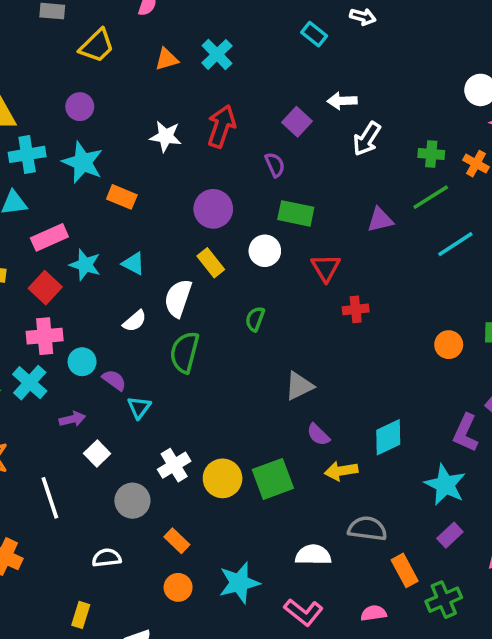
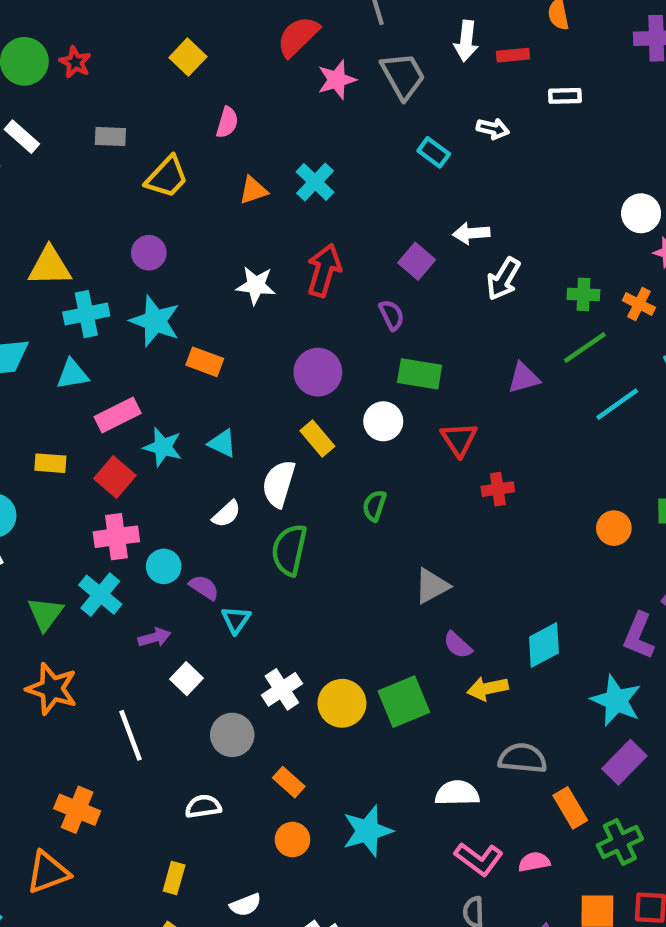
purple rectangle: (450, 535) -> (624, 762), size x1.4
pink L-shape: (304, 612) -> (479, 859), moved

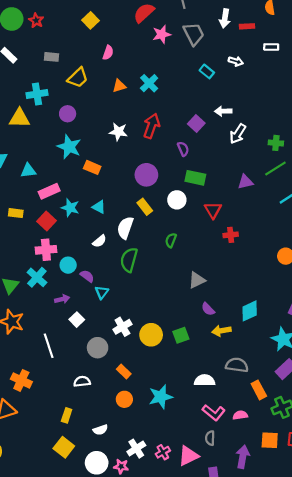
cyan cross: (86, 314) -> (37, 94), moved
green square: (404, 702) -> (181, 335), size x0.7

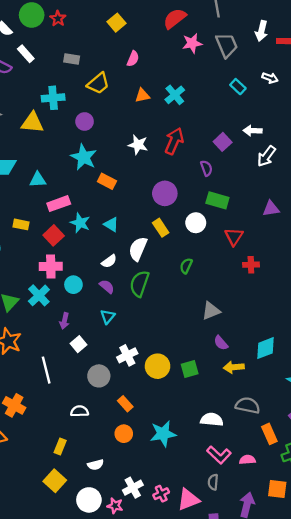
purple semicircle: (87, 276) -> (107, 286), moved
purple arrow: (62, 299) -> (64, 321), turned 112

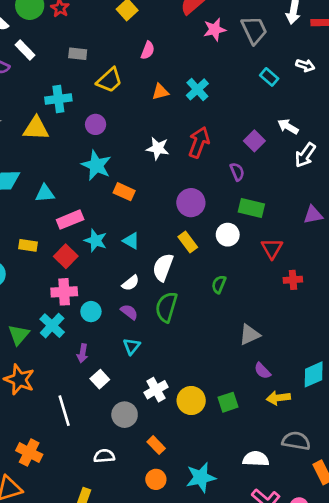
white arrow: (253, 131) -> (288, 127), turned 30

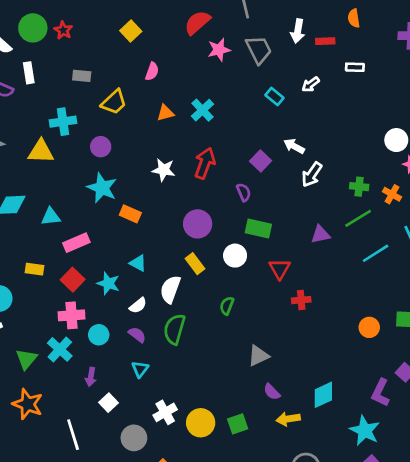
white rectangle: (25, 50) -> (29, 73), turned 36
white arrow: (305, 65) -> (311, 84), turned 126
cyan star: (96, 241) -> (108, 283), moved

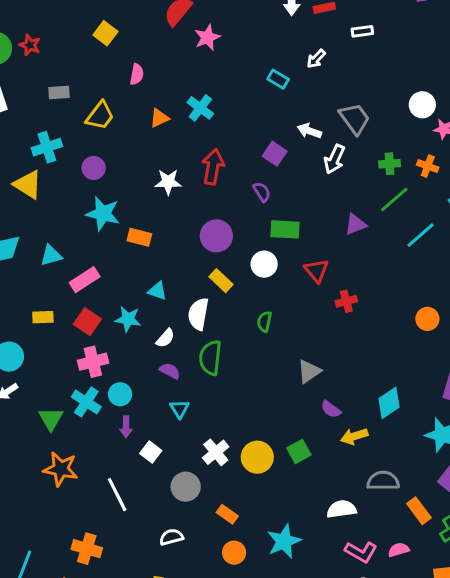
gray trapezoid: (259, 50) -> (355, 119), moved
yellow triangle: (41, 151) -> (28, 185), turned 40
cyan circle: (99, 335) -> (120, 394), moved

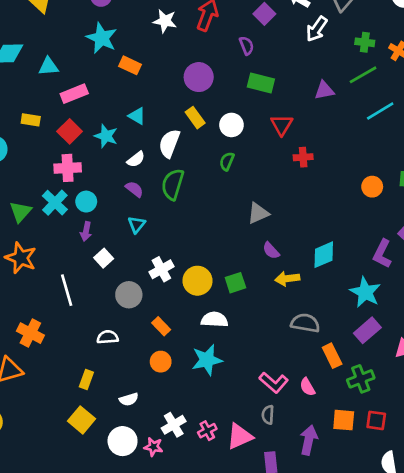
white circle: (264, 264) -> (231, 125), moved
white semicircle: (342, 509) -> (214, 320), moved
pink semicircle: (399, 550) -> (307, 387), turned -114

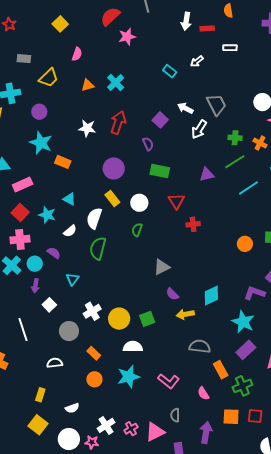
purple semicircle: (134, 189) -> (54, 253), moved
purple L-shape: (382, 254) -> (254, 293), turned 85
pink L-shape: (274, 382) -> (168, 381), moved

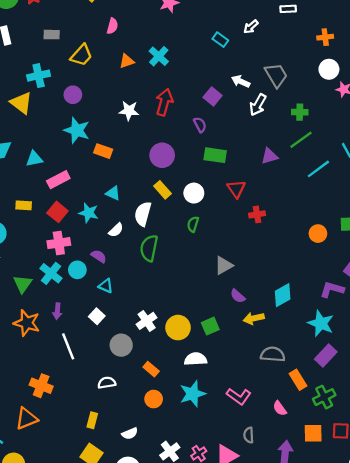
orange cross: (260, 143) -> (325, 37), moved, turned -32
cyan triangle: (73, 279) -> (106, 286), moved, turned -40
purple arrow: (35, 286) -> (57, 311), moved

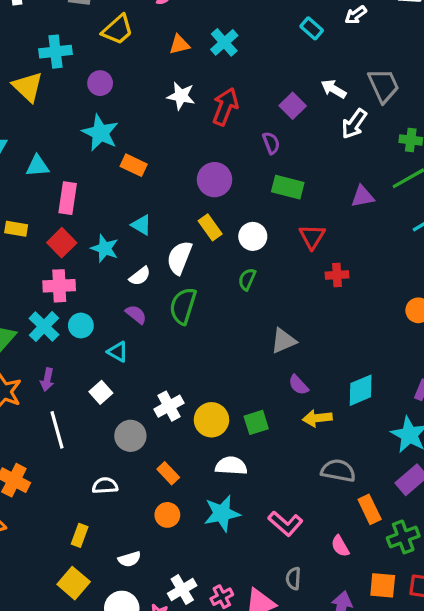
white star: (129, 111) -> (181, 96), moved
pink rectangle: (58, 180) -> (68, 198), turned -60
purple semicircle: (99, 256) -> (136, 314), moved

